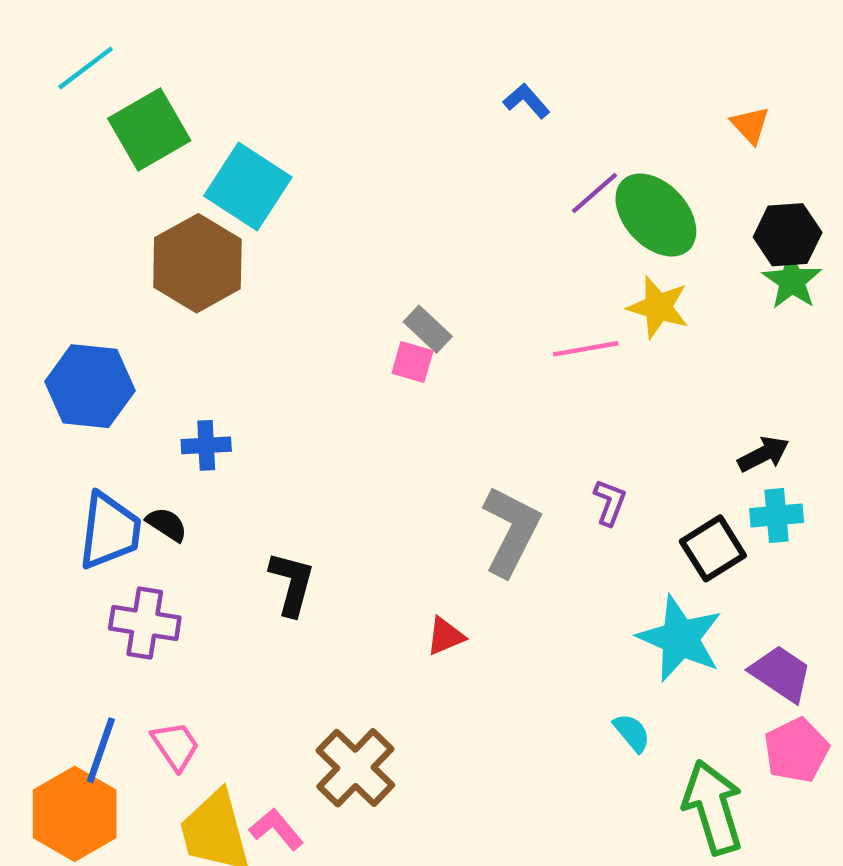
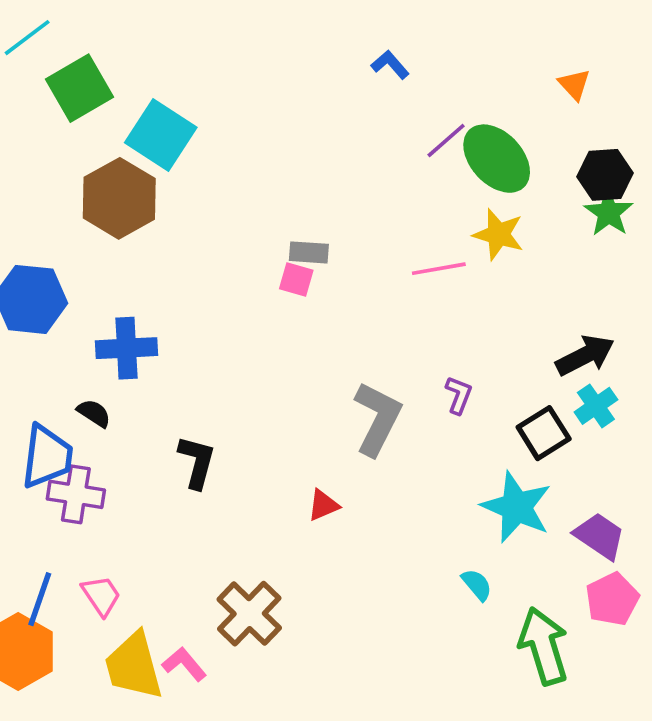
gray rectangle: (428, 329) -> (309, 252), turned -39
blue cross: (206, 445) -> (126, 348), size x1.5
black arrow: (763, 454) -> (585, 355), size x1.4
cyan cross: (777, 516) -> (596, 406), turned -30
blue trapezoid: (110, 531) -> (47, 456), moved

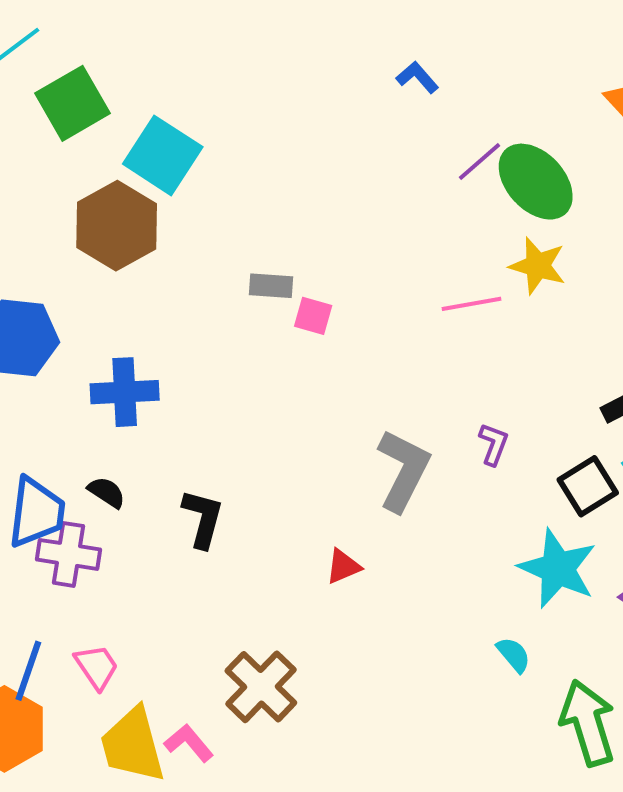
gray rectangle: (309, 252) -> (271, 286), moved
black semicircle: (94, 413) -> (107, 492), moved

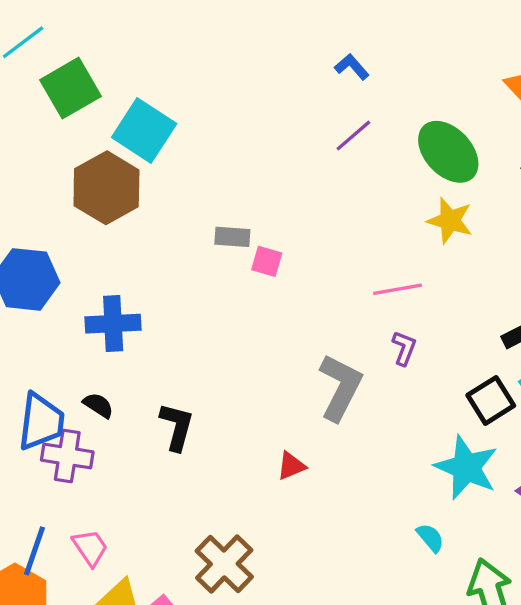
purple line: (480, 161) -> (353, 135), moved
pink line: (471, 304) -> (398, 289), moved
purple L-shape: (494, 444) -> (404, 348), moved

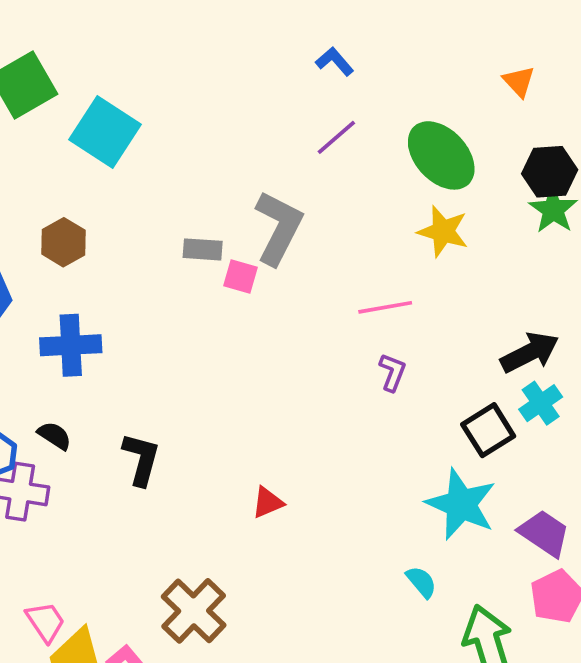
brown hexagon: (106, 188) -> (63, 242), moved, size x0.6
gray L-shape: (340, 387) -> (279, 228), moved
pink trapezoid: (90, 548) -> (45, 622), moved

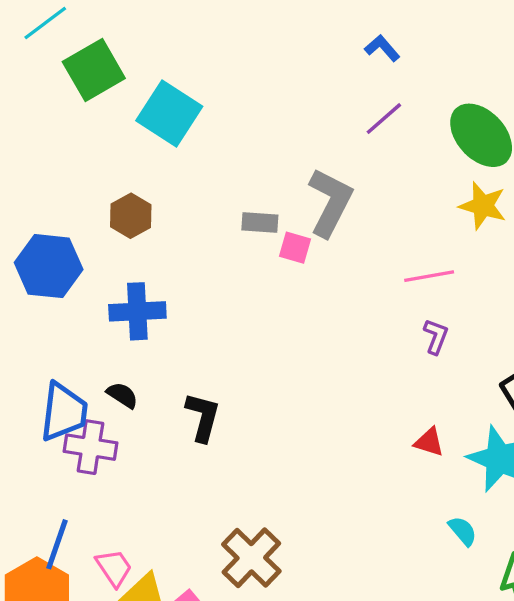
red triangle: (268, 502) -> (429, 442), moved, turned 40

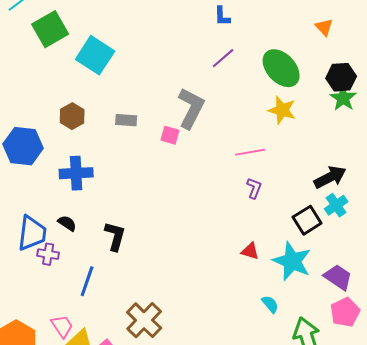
blue L-shape: (382, 48) -> (222, 16), turned -140
gray rectangle: (260, 222) -> (126, 120), moved
purple cross: (90, 447) -> (48, 254), size x0.7
blue line: (57, 544) -> (87, 281), moved

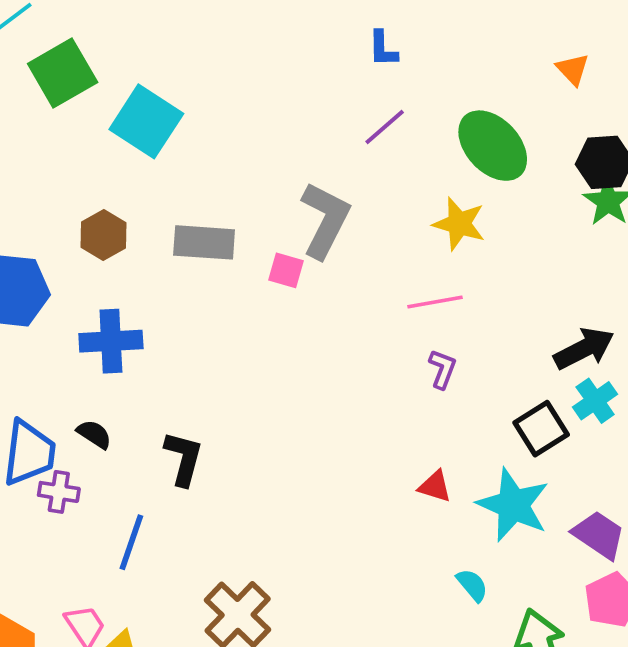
yellow star: (282, 110) -> (459, 224), moved
gray rectangle: (126, 120) -> (204, 242), size x1.5

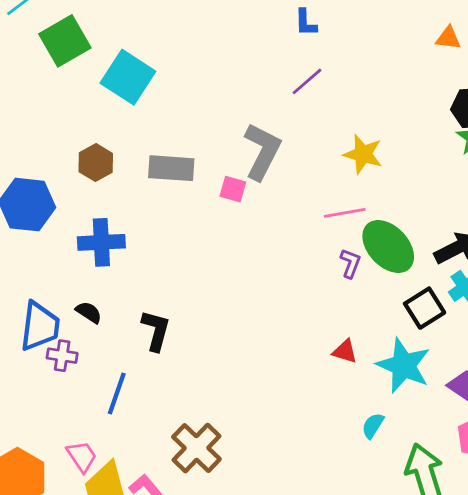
orange triangle: (573, 69) -> (448, 38), turned -40
green ellipse: (493, 146) -> (388, 247), moved
cyan semicircle: (472, 585) -> (373, 426), turned -108

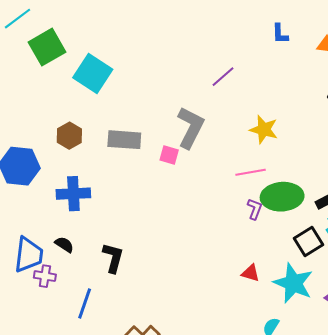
blue L-shape: (306, 23) -> (280, 34), moved
green ellipse: (388, 247) -> (282, 197), turned -51

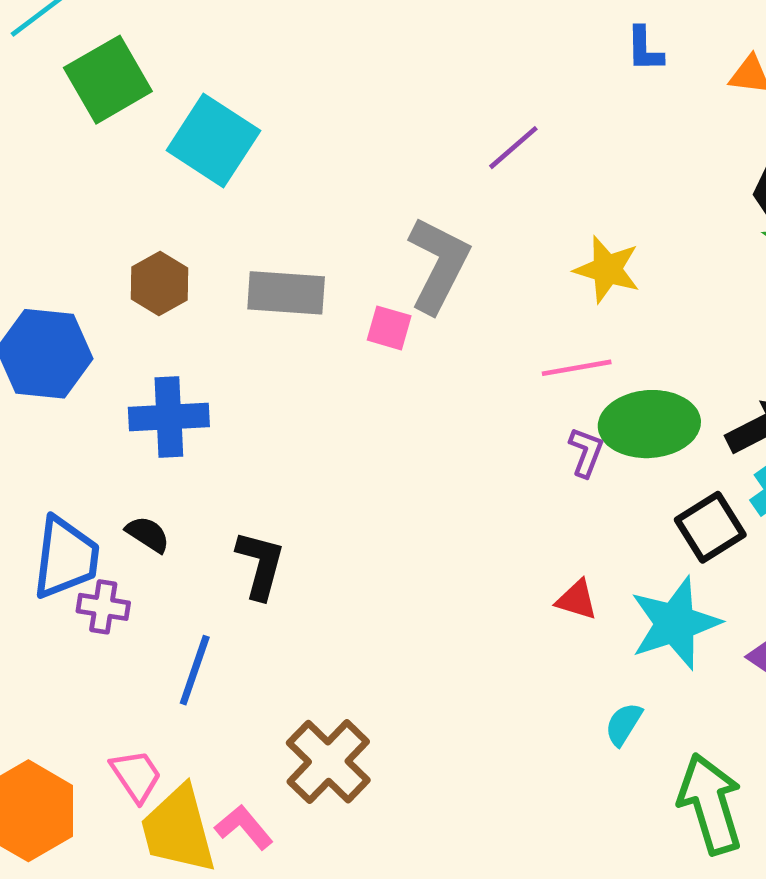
cyan star: (293, 283) -> (675, 623), turned 30

